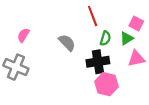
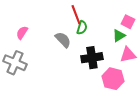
red line: (93, 16) -> (76, 15), moved
green semicircle: (105, 38) -> (82, 28), moved
pink hexagon: (106, 84) -> (113, 79), moved

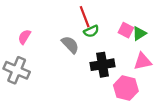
pink square: (128, 22) -> (126, 30), moved
green semicircle: (82, 28) -> (91, 31), turned 48
green triangle: (119, 36) -> (139, 33), moved

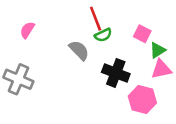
green triangle: (139, 33) -> (157, 50), moved
pink semicircle: (24, 37) -> (27, 30), moved
black cross: (102, 65) -> (116, 73), turned 30

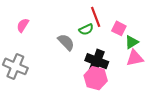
red line: (96, 19) -> (96, 17), moved
pink hexagon: (142, 100) -> (96, 78), moved

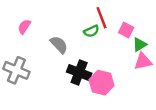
gray semicircle: (66, 42) -> (59, 45), moved
black cross: (97, 61) -> (79, 73), moved

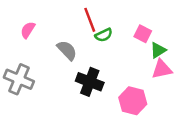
red line: (101, 18) -> (90, 20), moved
pink hexagon: (101, 83) -> (133, 101), moved

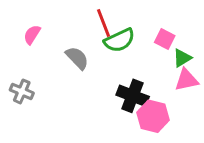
green semicircle: (104, 35) -> (119, 40), size x1.5
gray cross: (19, 79) -> (22, 91), size x0.7
black cross: (90, 82) -> (133, 96), moved

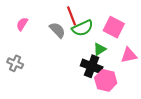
pink square: (165, 39) -> (114, 27), size x1.5
gray semicircle: (77, 58) -> (57, 30), moved
green triangle: (182, 58) -> (100, 49), moved

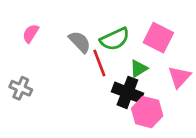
red line: (71, 16) -> (99, 63), moved
pink triangle: (129, 55) -> (179, 77), turned -36

